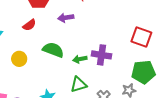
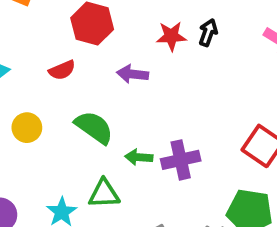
purple cross: (101, 55) -> (181, 160), turned -36
green triangle: (79, 85) -> (104, 194), moved

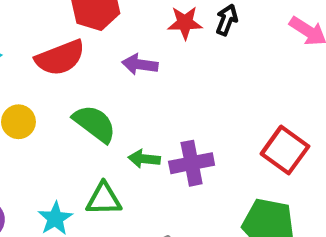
red semicircle: (62, 70) -> (60, 58), size x1.6

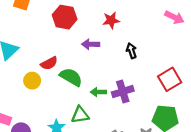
black arrow: (227, 20) -> (131, 51), moved, turned -32
red semicircle: (60, 58) -> (49, 63), moved, size x0.7
red square: (285, 150) -> (170, 79), turned 30

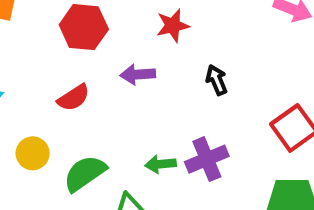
red semicircle: (49, 63) -> (74, 98), moved
green semicircle: (71, 77) -> (85, 173), moved, turned -60

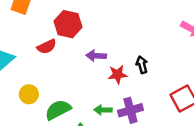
red star: (173, 26) -> (118, 75), moved
red semicircle: (74, 98) -> (47, 47), moved

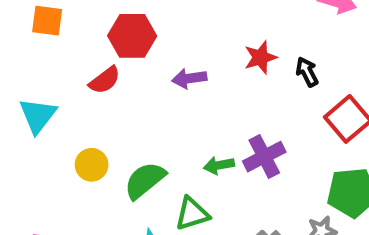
black arrow: (142, 65) -> (307, 72), moved
red star: (118, 75) -> (260, 57), moved

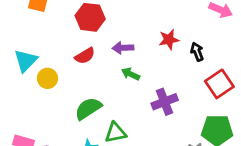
red semicircle: (105, 80) -> (85, 56), moved
yellow circle: (92, 165) -> (47, 78), moved
green arrow: (219, 165) -> (131, 74), moved, turned 30

